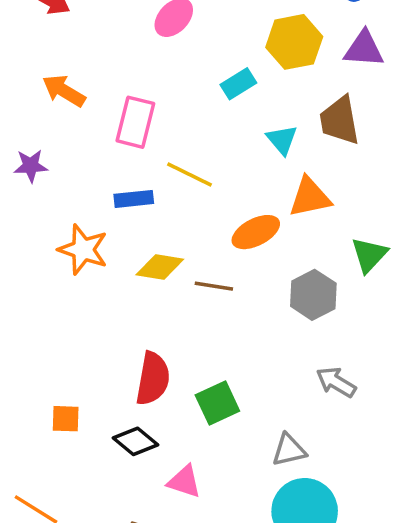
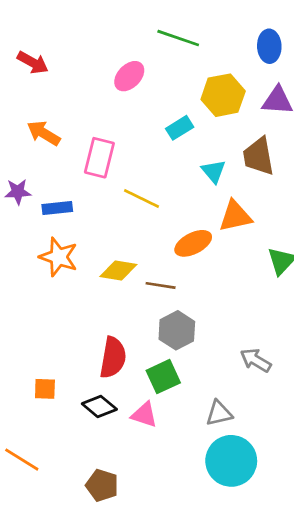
blue rectangle: (134, 199) -> (57, 208), moved
gray hexagon: (313, 295) -> (177, 330), moved
pink triangle: (184, 482) -> (144, 415), moved

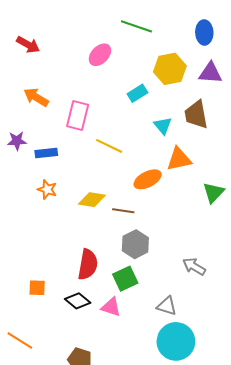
orange star: (59, 257) -> (47, 189), size x0.7
gray triangle: (219, 413) -> (167, 306), turned 30

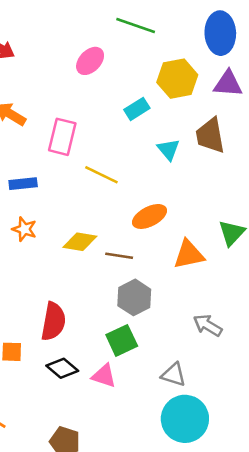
blue ellipse: (204, 32) -> (220, 33), size x1.4
orange triangle: (179, 159) -> (189, 254), moved
red semicircle: (88, 264) -> (53, 321), moved

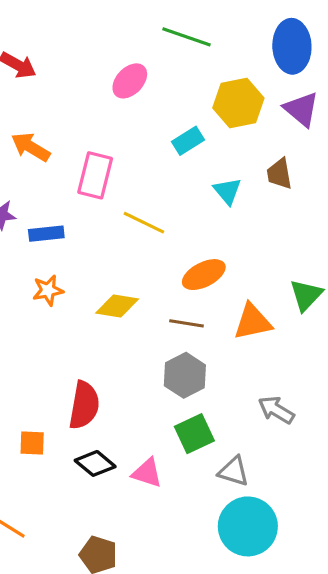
purple triangle: (228, 84) -> (301, 109), turned 36
brown trapezoid: (210, 136) -> (279, 174), size x0.7
orange star: (24, 229) -> (48, 290), turned -30
brown line: (119, 256) -> (186, 323), moved
green square: (122, 340) -> (194, 434), moved

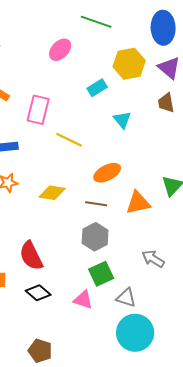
brown trapezoid: (279, 174) -> (166, 103), moved
red semicircle: (84, 405) -> (31, 256), turned 144
pink triangle: (147, 473) -> (83, 300), moved

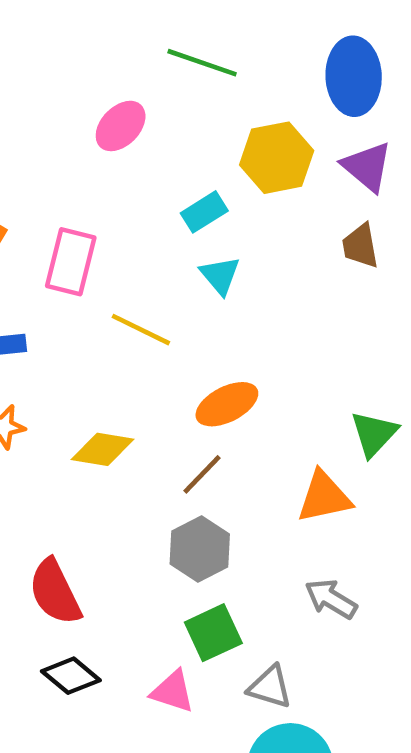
cyan triangle: (122, 120) -> (220, 275), moved
orange triangle: (138, 203) -> (324, 497), moved
brown line: (96, 204) -> (202, 474), turned -55

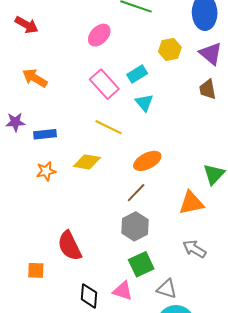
yellow hexagon: (277, 158) -> (170, 49), size x0.7
pink rectangle: (71, 262) -> (104, 84), moved, turned -56
yellow diamond: (102, 449) -> (87, 162), moved
black diamond: (71, 676) -> (89, 296), moved, turned 55

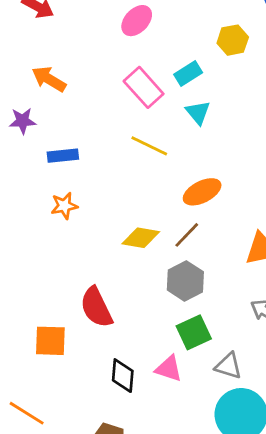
purple star: (15, 122) -> (23, 121), moved
yellow diamond: (87, 162) -> (141, 238), moved
orange square: (36, 270) -> (50, 341), size x1.4

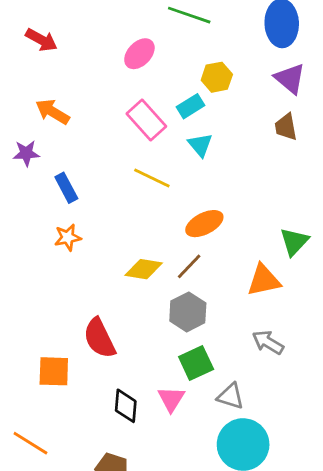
yellow hexagon: (233, 40) -> (217, 77), moved
blue rectangle: (63, 156) -> (66, 188), turned 68
pink triangle: (169, 369) -> (171, 399), turned 44

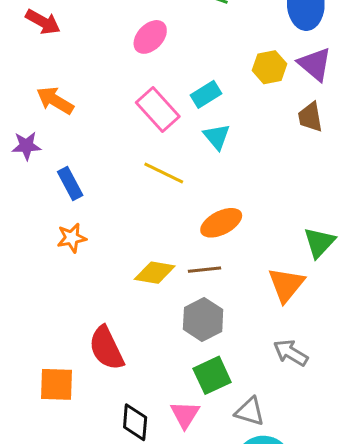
yellow hexagon: (217, 77) -> (269, 67), moved
brown line: (189, 266) -> (205, 270), turned 40
orange triangle: (264, 280) -> (286, 285), turned -39

